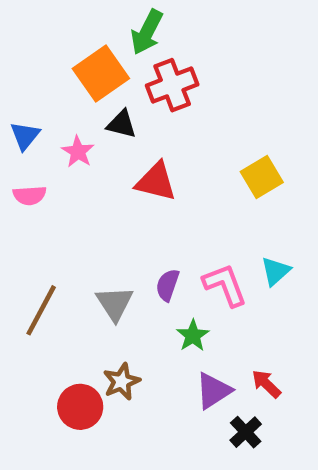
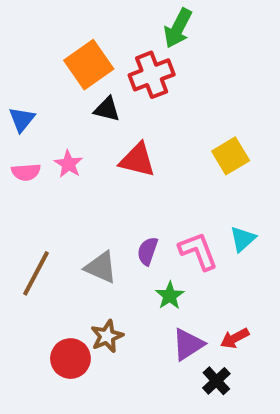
green arrow: (147, 32) -> (178, 28), moved
pink star: (78, 152) -> (68, 164), moved
gray triangle: (115, 303) -> (101, 267), turned -33
red arrow: (266, 384) -> (235, 338), turned -72

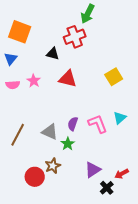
orange square: (89, 65) -> (20, 32), moved, turned -35
green star: (170, 296) -> (68, 144), moved
red arrow: (235, 338) -> (122, 174), moved

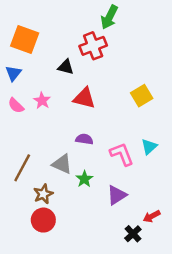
pink semicircle: (13, 85) -> (16, 106), turned 48
purple semicircle: (73, 124) -> (84, 139), moved, turned 80
brown star: (53, 166) -> (43, 194), moved
purple triangle: (93, 170) -> (117, 195), moved

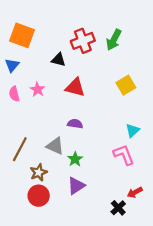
green arrow: (109, 17) -> (114, 40), moved
pink semicircle: (16, 106) -> (14, 94), turned 32
pink L-shape: (122, 154) -> (124, 155), moved
purple triangle: (117, 195) -> (76, 186), moved

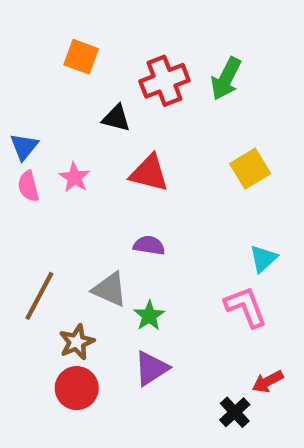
orange square: (22, 35) -> (81, 57), moved, size x0.7
blue triangle: (12, 65) -> (24, 147), moved

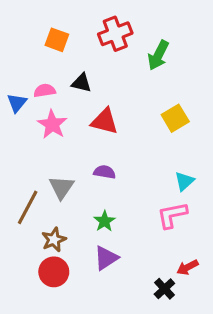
red cross: (165, 81) -> (115, 34), moved
pink star: (75, 177) -> (52, 124), size x1.4
pink semicircle: (28, 186) -> (45, 91), moved, turned 95
gray triangle: (110, 289) -> (61, 187), moved, turned 40
pink L-shape: (246, 307) -> (172, 215), turned -80

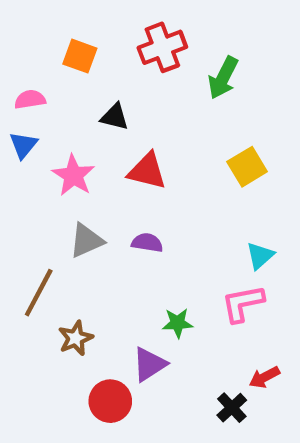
pink semicircle: (45, 91) -> (30, 99), moved
gray triangle: (61, 187) -> (86, 241), moved, turned 32
green star: (105, 221) -> (178, 323), moved, turned 30
red circle: (54, 272) -> (110, 401), moved

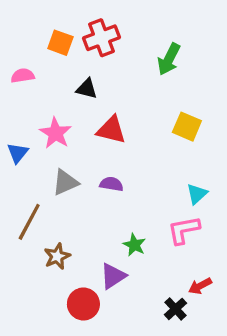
red cross: (162, 47) -> (102, 38), moved
blue triangle: (23, 145) -> (18, 153), moved
yellow square: (247, 167) -> (187, 127), turned -36
green star: (178, 323) -> (134, 245), turned 30

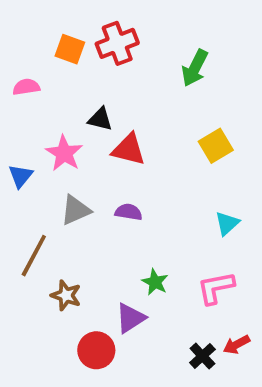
black triangle: (87, 89) -> (100, 119), moved
yellow square: (187, 127) -> (216, 146), turned 36
pink L-shape: (184, 230) -> (216, 288), moved
brown star: (57, 256) -> (66, 295), turned -30
red arrow: (200, 286) -> (237, 345), moved

